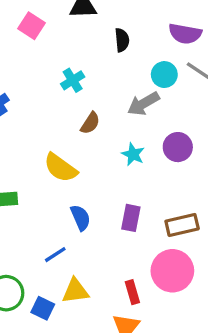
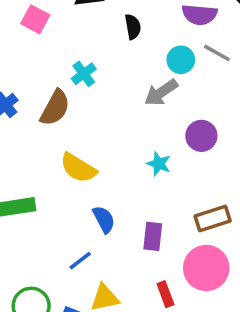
brown semicircle: (90, 123) -> (55, 108), moved, size x1.5
cyan star: (133, 154) -> (159, 164), moved
purple rectangle: (131, 218) -> (153, 236), moved

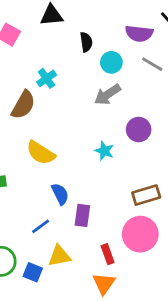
cyan circle: (181, 60) -> (111, 62), moved
purple rectangle: (153, 236) -> (82, 215), moved

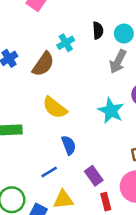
black semicircle: (86, 42) -> (98, 30), moved
gray arrow: (107, 95) -> (118, 62), turned -35
cyan star: (104, 151) -> (111, 111), size x1.5
purple rectangle: (82, 215) -> (94, 176), moved, turned -48

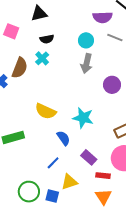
black semicircle: (98, 30) -> (47, 39), moved, turned 96
brown semicircle: (43, 64) -> (20, 68), moved
cyan star: (111, 111) -> (83, 118), moved
red rectangle: (106, 202) -> (103, 176), turned -56

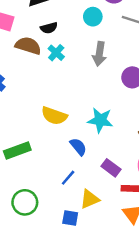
cyan circle: (86, 40) -> (93, 17), moved
cyan cross: (42, 58) -> (56, 53), moved
brown semicircle: (20, 68) -> (28, 46), moved, turned -90
green circle: (29, 192) -> (25, 202), moved

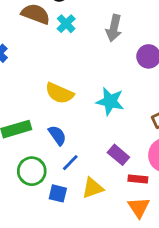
blue semicircle: (78, 147) -> (57, 135), moved
green circle: (25, 202) -> (32, 171), moved
blue square: (70, 218) -> (58, 193), moved

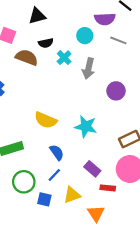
cyan cross: (66, 24) -> (64, 58), moved
blue semicircle: (57, 135) -> (57, 152), moved
orange triangle: (139, 207) -> (96, 213), moved

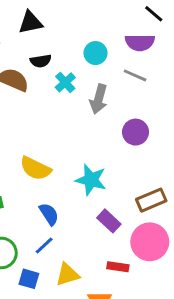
purple semicircle: (105, 19) -> (140, 43), moved
gray line: (118, 40) -> (135, 75), moved
purple rectangle: (92, 169) -> (109, 221), moved

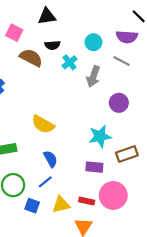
cyan star: (91, 180) -> (100, 136), moved, turned -30
purple rectangle: (109, 221) -> (94, 167), turned -42
pink circle: (150, 242) -> (113, 195), moved
red rectangle: (118, 267) -> (87, 201), moved

